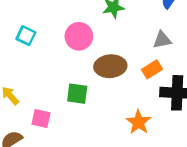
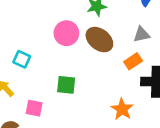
cyan square: (26, 36) -> (22, 59), moved
brown ellipse: (110, 66) -> (99, 40), moved, turned 44

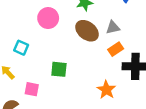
pink circle: (66, 33) -> (48, 18), moved
gray triangle: (141, 34) -> (113, 28), moved

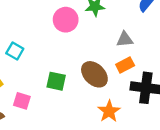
pink circle: (48, 18) -> (66, 20), moved
brown ellipse: (87, 31) -> (94, 74), moved

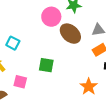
brown ellipse: (94, 74) -> (70, 34), moved

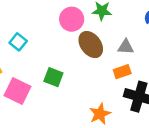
pink square: (20, 82) -> (17, 91), size x1.5

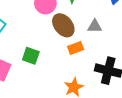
orange rectangle: (122, 72) -> (76, 48), moved

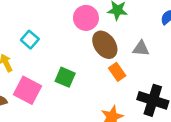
orange rectangle: (76, 48) -> (117, 72), turned 72

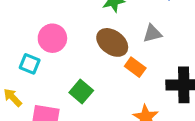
pink circle: (86, 18) -> (52, 38), moved
green square: (65, 77) -> (81, 92), turned 36

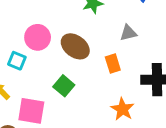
brown ellipse: (112, 42) -> (75, 46), moved
orange rectangle: (135, 67) -> (113, 64), turned 36

